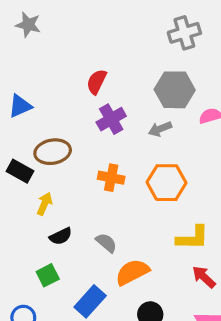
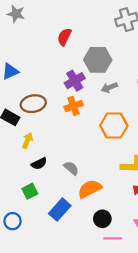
red semicircle: (97, 82) -> (64, 37), moved
gray hexagon: (175, 90) -> (98, 60), moved
orange cross: (111, 178) -> (74, 106), moved, turned -30

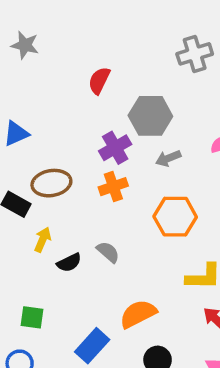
black semicircle: (39, 164) -> (69, 263), moved
gray semicircle: (71, 168) -> (108, 252), moved
green square: (30, 191) -> (32, 317), moved, turned 35

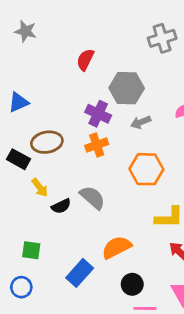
purple cross: (115, 148) -> (98, 114), turned -35
yellow arrow: (43, 240) -> (40, 188), turned 120
gray semicircle: (108, 252) -> (92, 198), size x1.4

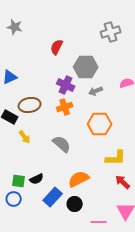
black semicircle: (61, 206) -> (37, 179), moved
black circle: (132, 284) -> (75, 204), moved
blue circle: (21, 287) -> (14, 199), moved

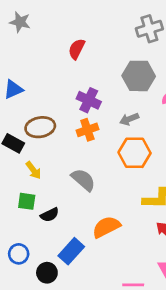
gray hexagon: (86, 67) -> (139, 76), moved
gray arrow: (96, 91) -> (129, 119), moved
black semicircle: (37, 179) -> (50, 215), moved
green square: (19, 181) -> (27, 201), moved
black circle: (75, 204) -> (47, 273), moved

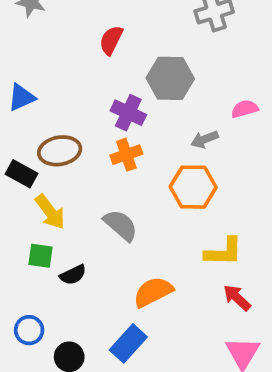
gray hexagon: (139, 76) -> (170, 78), moved
gray arrow: (129, 119) -> (205, 139), moved
yellow arrow: (33, 170) -> (50, 212), size x1.4
blue rectangle: (71, 251) -> (128, 343), moved

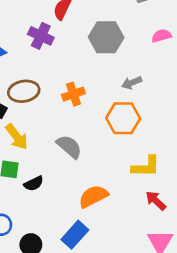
pink semicircle: (245, 109) -> (162, 36), moved
purple cross: (128, 113) -> (41, 36), moved

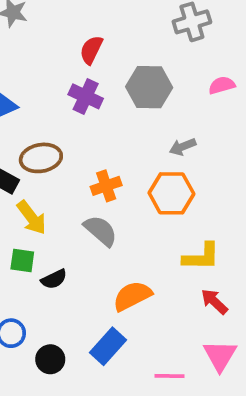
purple cross: (41, 36) -> (86, 96), moved
orange cross: (73, 94) -> (106, 186), moved

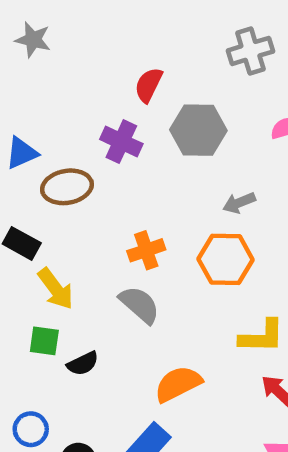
red semicircle: (91, 50) -> (149, 85), moved
brown ellipse: (41, 158) -> (67, 187), moved

